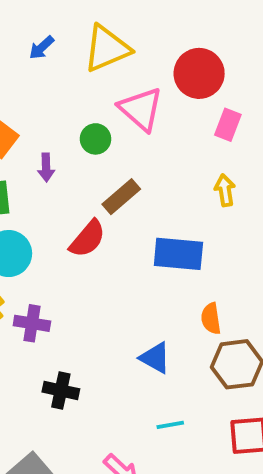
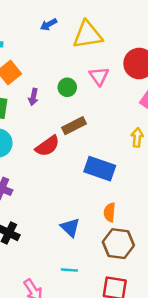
pink triangle: (141, 109) -> (99, 76), size x0.7

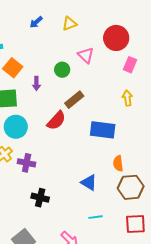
yellow triangle: (88, 35) -> (69, 24), size x0.6

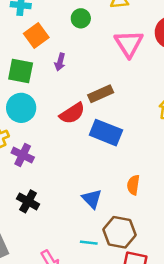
pink triangle: (86, 55) -> (129, 44), size x1.4
green circle: (62, 70) -> (81, 18), moved
blue rectangle: (103, 130) -> (106, 133), moved
brown hexagon: (131, 187) -> (120, 232), moved

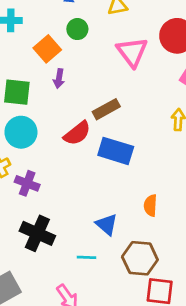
orange square: (36, 35) -> (47, 49), moved
black cross: (28, 201) -> (37, 233), size x1.4
cyan line: (89, 243) -> (87, 257), moved

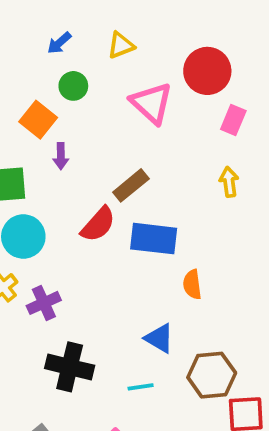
purple cross: (27, 183) -> (44, 303), turned -35
orange semicircle: (150, 205) -> (192, 284), moved

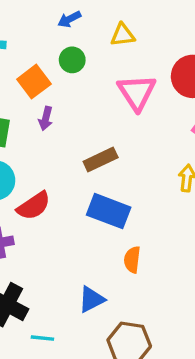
red semicircle: (98, 224) -> (34, 206), moved
blue triangle: (159, 338) -> (91, 299), turned 48
cyan line: (141, 387) -> (42, 338), moved

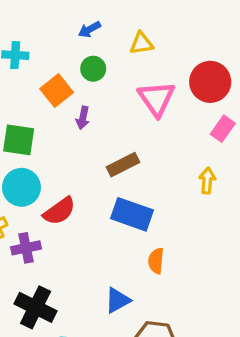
purple arrow: (46, 118) -> (83, 118), moved

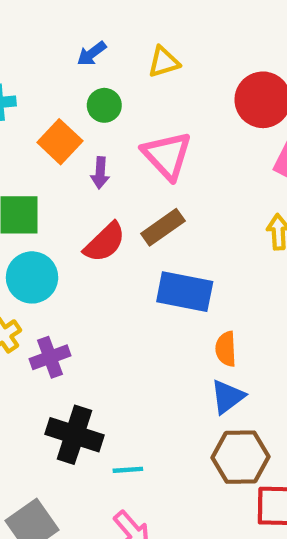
pink triangle: (156, 99) -> (167, 155), moved
red semicircle: (59, 211) -> (105, 242), moved
blue triangle: (118, 300) -> (228, 397), moved

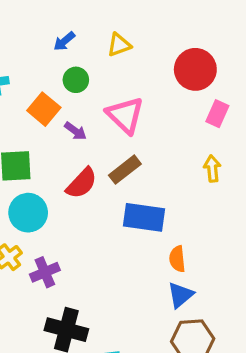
purple arrow: (100, 173) -> (75, 131), turned -55

